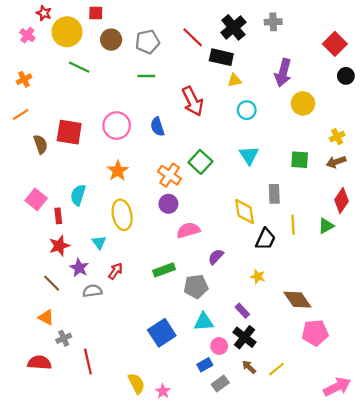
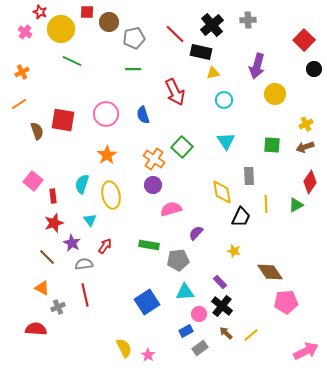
brown circle: (111, 40) -> (109, 22), moved
cyan semicircle: (78, 195) -> (82, 184), moved
green rectangle: (164, 270) -> (149, 245), turned 30
red line: (88, 361) -> (85, 295), moved

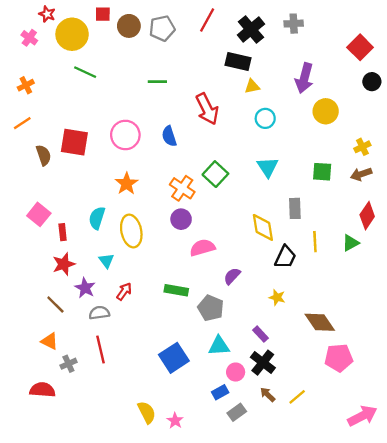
red line: (175, 34) -> (207, 20), moved, turned 75
gray pentagon: (134, 38) -> (162, 28), moved
gray pentagon: (178, 260) -> (211, 308), turned 30

